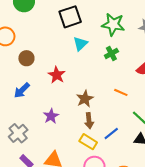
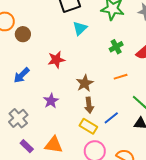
green cross: (111, 53) -> (116, 47), moved
brown circle: (26, 58) -> (23, 34), moved
red star: (57, 75) -> (56, 60), turned 30
orange line: (121, 92) -> (121, 77), turned -40

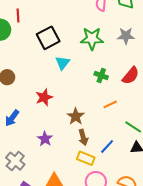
green cross: (116, 47) -> (101, 76), turned -32

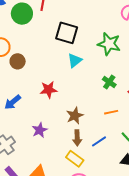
black square: (48, 38) -> (67, 33), turned 30
blue line: (107, 147) -> (99, 141), moved

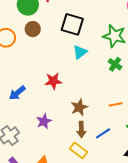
brown circle: (18, 61) -> (33, 29), moved
green cross: (109, 82) -> (115, 64), moved

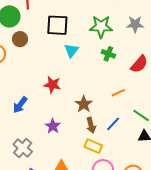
red star: (53, 81) -> (52, 85), turned 30

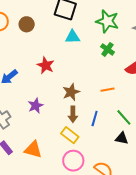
brown circle: (20, 39) -> (27, 24), moved
cyan triangle: (71, 50) -> (73, 37), turned 35
blue line: (113, 124) -> (95, 119), turned -42

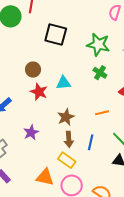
brown circle: (27, 24) -> (33, 70), moved
cyan triangle: (73, 37) -> (63, 83), moved
orange triangle: (33, 150) -> (45, 177), moved

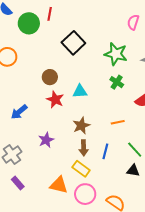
black square: (56, 35) -> (73, 43), turned 30

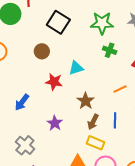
brown circle: (50, 77) -> (42, 51), moved
brown arrow: (84, 148) -> (93, 122), turned 42

